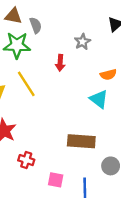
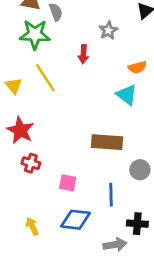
red cross: (26, 160) -> (31, 163), moved
pink square: (56, 180) -> (68, 183), moved

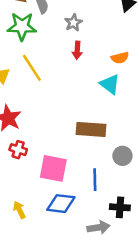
gray star: (108, 30) -> (73, 23), moved
red arrow: (83, 54) -> (77, 50), moved
pink square: (68, 183) -> (53, 168), size x1.6

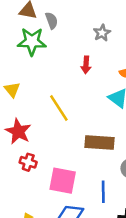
gray star: (73, 23) -> (102, 33), moved
yellow line: (32, 68) -> (59, 108), moved

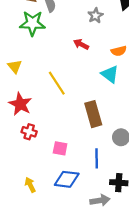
red arrow: (86, 65) -> (81, 44), turned 112
brown rectangle: (100, 142) -> (93, 114), turned 70
pink square: (63, 181) -> (60, 148), size x0.6

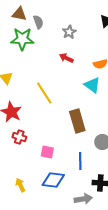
gray star: (96, 16) -> (69, 32), moved

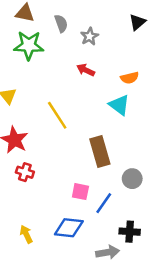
gray semicircle: (38, 22) -> (61, 23), moved
pink square: (47, 152) -> (80, 192), moved
blue line: (80, 161) -> (104, 203), turned 36

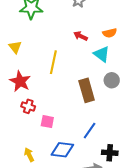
red arrow: (86, 70) -> (81, 36), moved
yellow line: (57, 115) -> (53, 62), turned 45
gray circle: (132, 179) -> (112, 80), moved
pink square: (80, 192) -> (47, 122), moved

